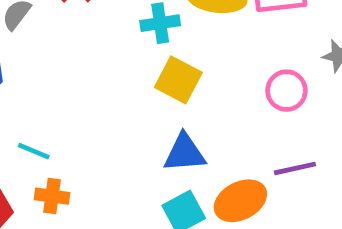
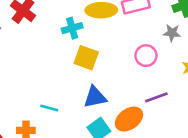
cyan line: (34, 151) -> (49, 108), moved

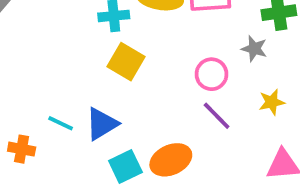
blue triangle: (95, 97) -> (102, 124), moved, turned -30
purple line: (156, 97) -> (217, 116), moved, turned 55

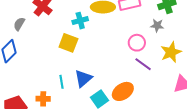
yellow square: (126, 62) -> (68, 43), moved
yellow star: (272, 102) -> (171, 52), size x1.5
cyan line: (61, 123) -> (61, 82), turned 64

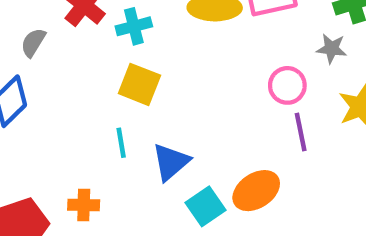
cyan cross: (80, 21) -> (134, 26), moved
purple line: (143, 64) -> (301, 132), turned 42
cyan line: (61, 82) -> (121, 143), moved

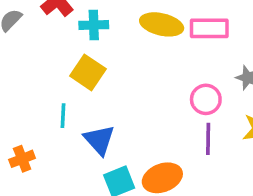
blue triangle: (171, 162) -> (99, 140), turned -44
orange cross: (84, 205) -> (22, 159), turned -35

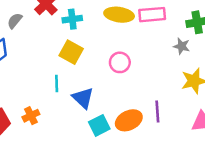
pink circle: (206, 99) -> (120, 62), moved
purple line: (208, 139) -> (157, 112), moved

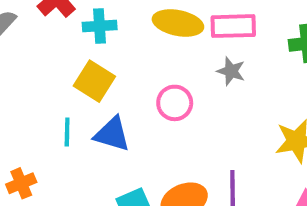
gray star: (182, 46) -> (231, 71), moved
blue triangle: (83, 98) -> (112, 134), moved, turned -30

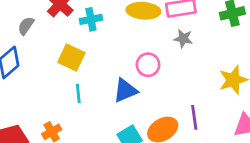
yellow square: (94, 81) -> (71, 58), moved
blue triangle: (112, 134) -> (125, 90), moved, turned -32

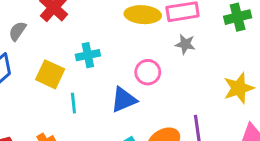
cyan cross: (91, 19) -> (88, 55), moved
yellow square: (71, 58) -> (50, 74), moved

